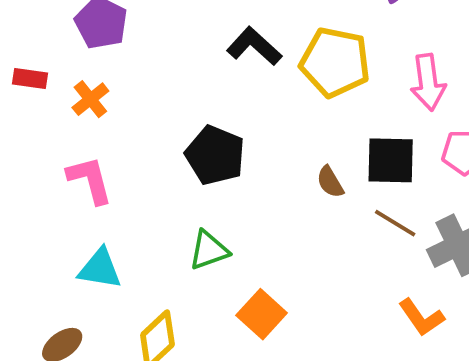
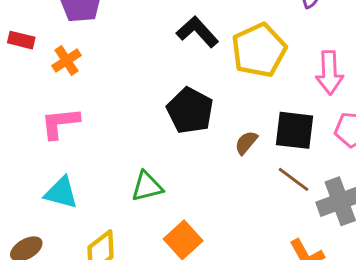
yellow pentagon: (335, 62) -> (259, 50), turned 30
black pentagon: (215, 155) -> (190, 111), moved
pink L-shape: (90, 180) -> (60, 123), turned -87
brown semicircle: (330, 182) -> (246, 143), turned 65

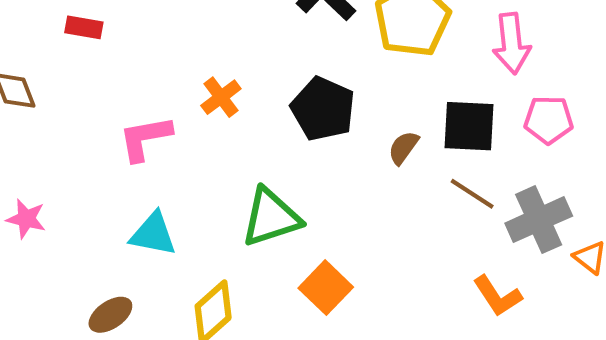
orange cross: (67, 61) -> (221, 97), moved
green triangle: (147, 186) -> (271, 217), size x1.4

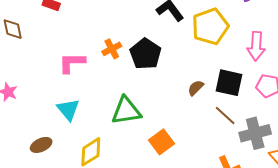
black pentagon: (323, 109) -> (146, 54), moved
cyan triangle: (153, 234) -> (68, 109), turned 30
orange square: (326, 288) -> (161, 142), moved

